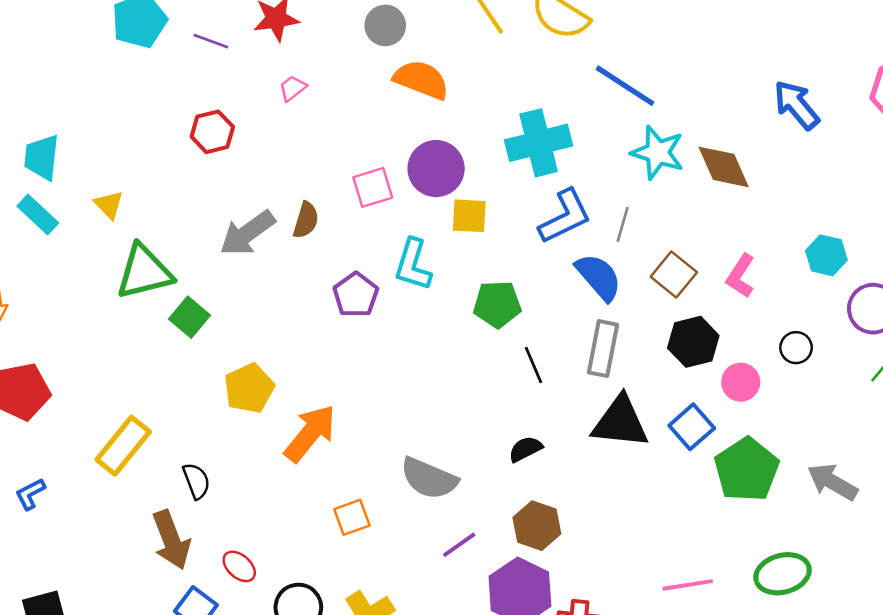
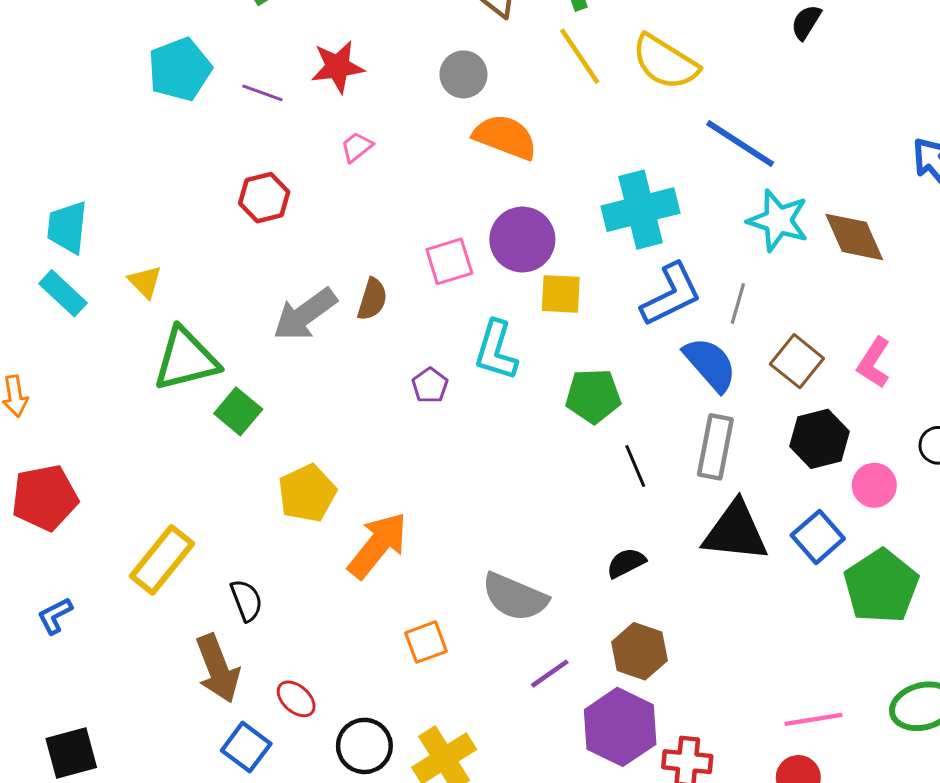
purple pentagon: (356, 295) -> (430, 385), size x0.7

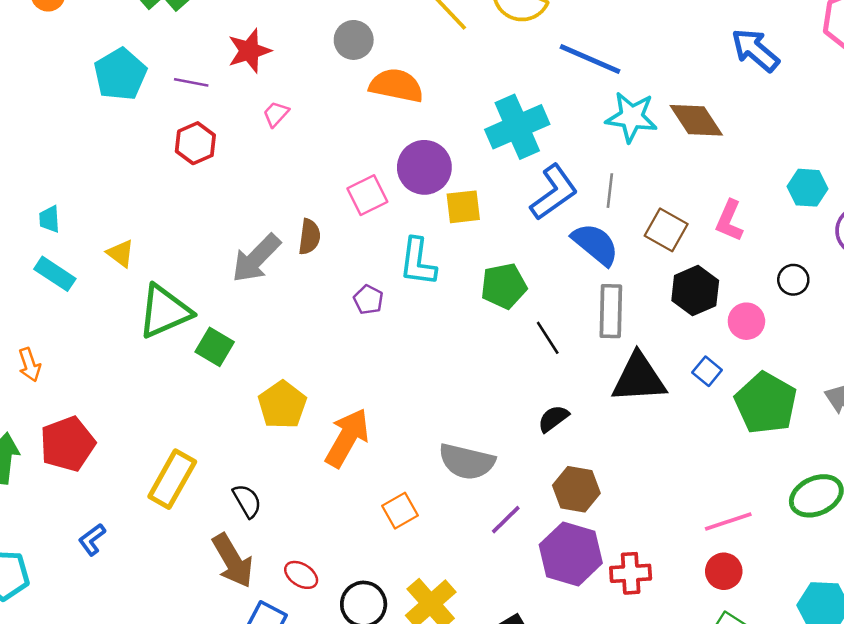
red hexagon: (264, 198) -> (195, 143), moved
cyan trapezoid: (67, 227) -> (49, 219), size x0.6
blue square: (818, 537) -> (707, 371), size x0.7

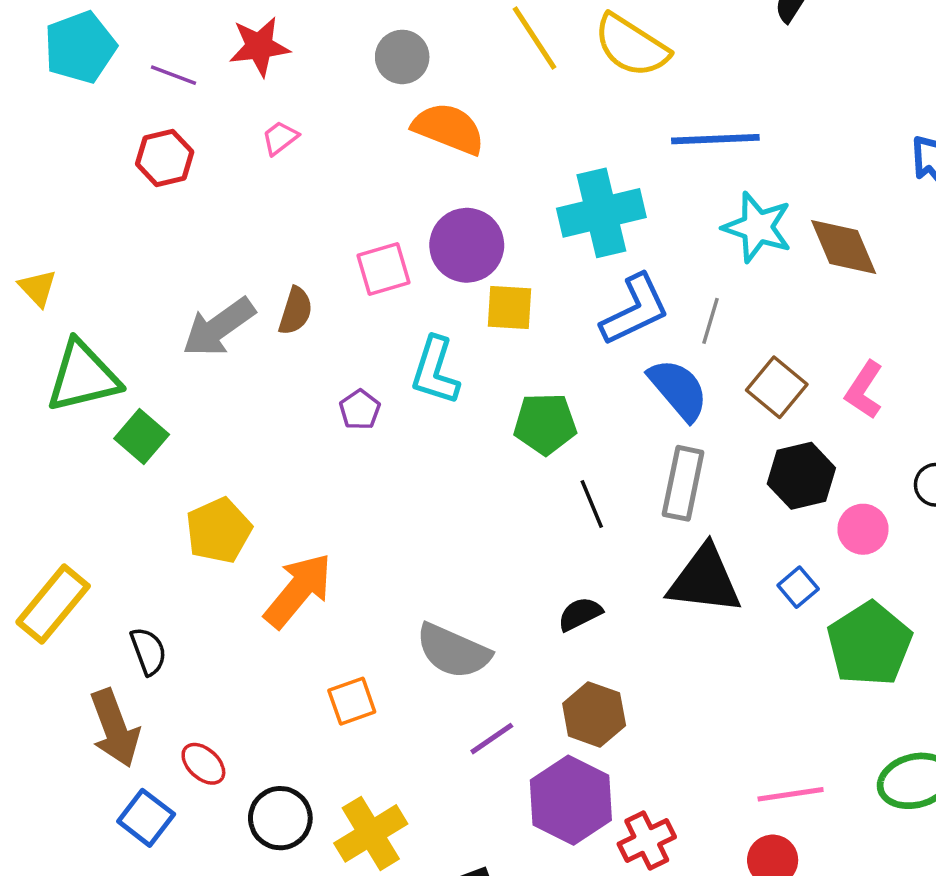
blue line: (590, 59) -> (715, 139), turned -36
red cross: (631, 573) -> (647, 840), turned -33

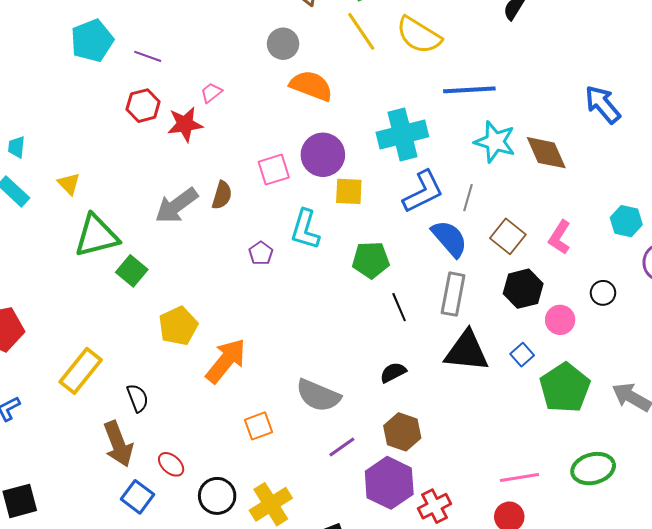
red star: (259, 47) -> (185, 124), moved

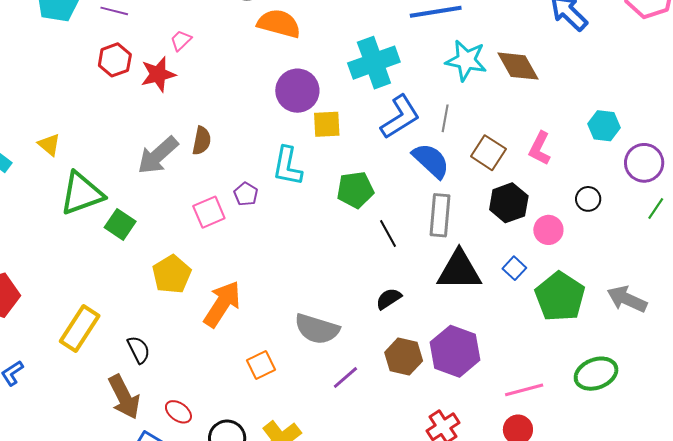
pink square: (274, 170) -> (209, 212), moved
purple hexagon: (389, 483) -> (455, 351), moved

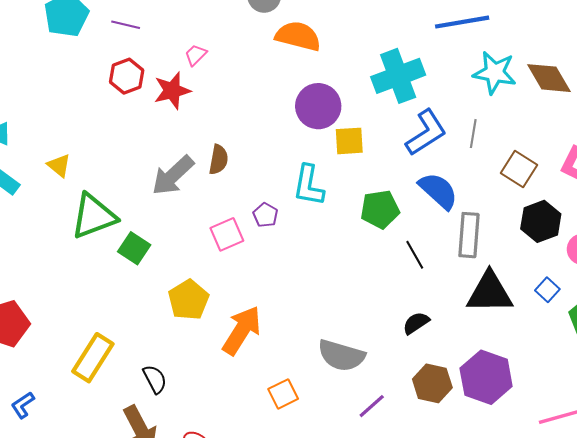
blue semicircle: (431, 161) -> (438, 191), moved

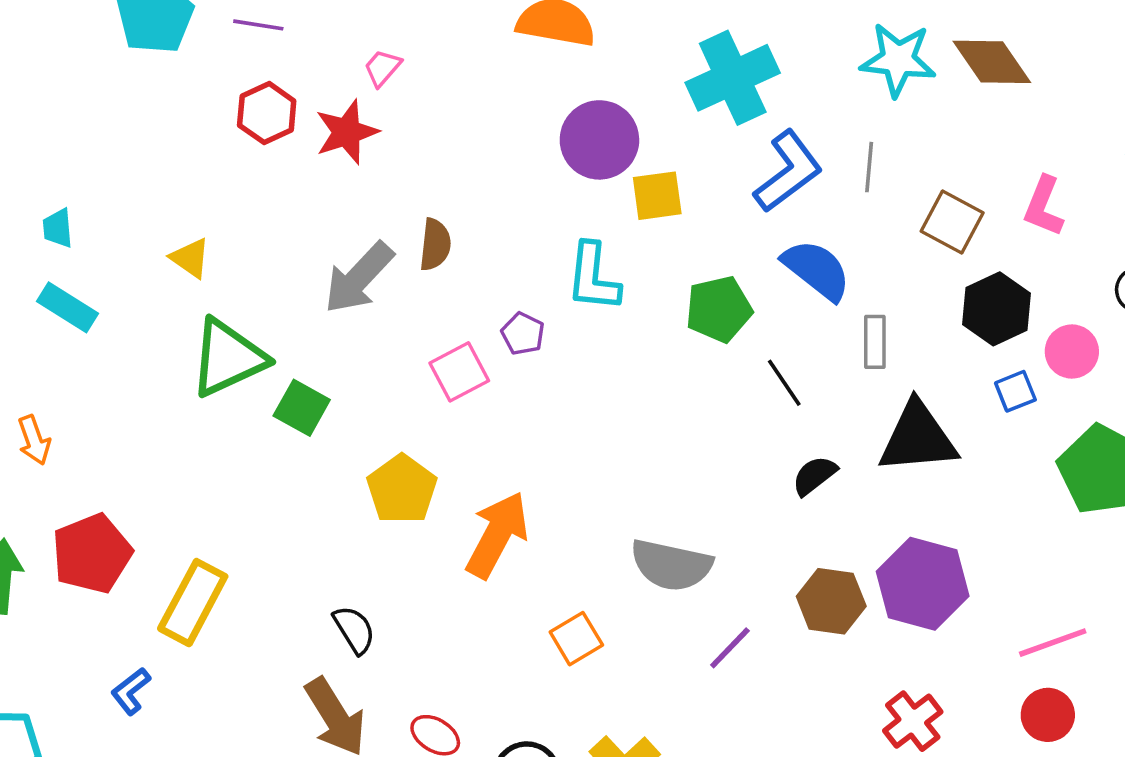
yellow triangle: (59, 165) -> (190, 258), moved
gray rectangle: (469, 235) -> (875, 342), size x0.7
blue square: (547, 290) -> (1015, 391), moved, turned 30
black semicircle: (416, 323) -> (814, 476), moved
yellow rectangle: (93, 358) -> (193, 603), moved

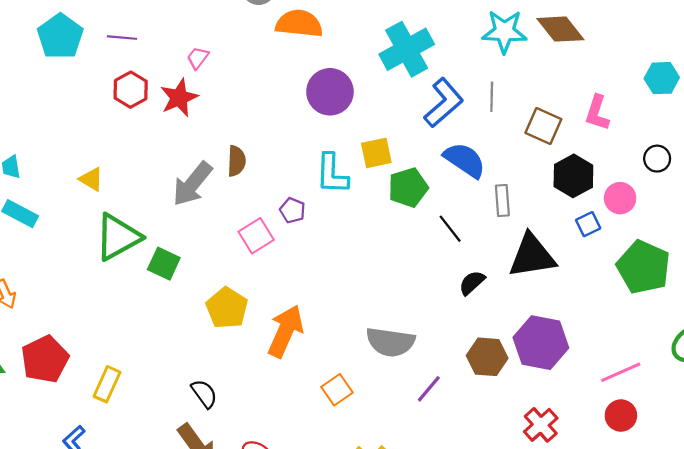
yellow square: (657, 196) -> (376, 153), moved
yellow rectangle: (193, 603) -> (107, 384), size x0.7

